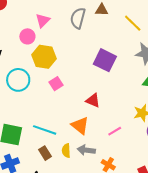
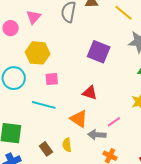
pink circle: (27, 36) -> (11, 28), moved
pink square: (56, 84) -> (52, 79), turned 32
cyan line: (45, 130) -> (44, 105), moved
gray arrow: (86, 150) -> (97, 135), moved

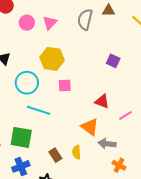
pink circle: (11, 28) -> (27, 23), moved
purple square: (99, 52) -> (113, 61), size x0.6
cyan line: (44, 105) -> (39, 110), moved
pink line: (114, 122) -> (125, 116), moved

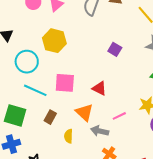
pink square: (65, 86) -> (65, 83), moved, size x1.5
pink line: (125, 116) -> (119, 116), moved
brown rectangle: (55, 155) -> (50, 117), moved, turned 56

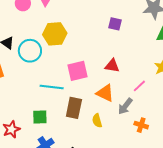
cyan circle: (27, 62) -> (30, 51), moved
green square: (15, 115) -> (40, 117), size x0.7
brown rectangle: (50, 117) -> (74, 108), size x1.5
gray arrow: (100, 131) -> (125, 106), turned -48

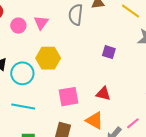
pink line: (139, 86) -> (133, 123), moved
cyan line: (52, 87) -> (23, 106), moved

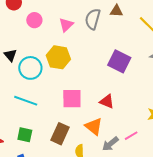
pink triangle: (41, 23) -> (66, 25), moved
purple square: (109, 52) -> (119, 61), size x1.6

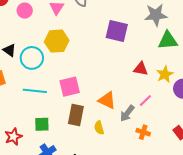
pink square: (72, 99) -> (70, 87), moved
red triangle: (107, 101) -> (141, 69), moved

